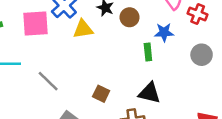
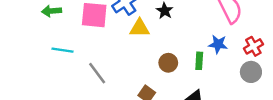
red cross: (198, 14) -> (253, 46), moved, turned 30
brown circle: (130, 17) -> (168, 63), moved

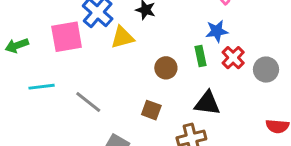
red cross: (253, 46) -> (233, 58), moved
gray circle: (251, 72) -> (266, 70), moved

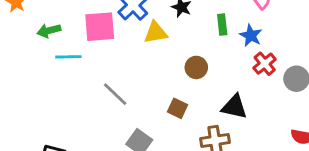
blue star: (217, 31) -> (251, 35), turned 30
green rectangle: (201, 56) -> (222, 25), moved
cyan line: (42, 87) -> (68, 57), moved

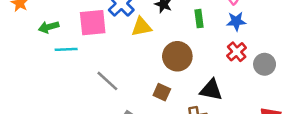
blue star: (251, 35) -> (236, 21), moved, turned -30
brown circle: (196, 67) -> (177, 56), size x1.5

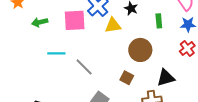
cyan line: (66, 49) -> (56, 53), moved
black triangle: (211, 90) -> (166, 78), turned -30

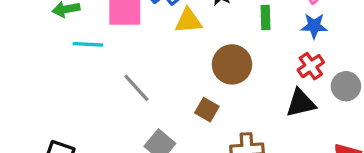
cyan line: (56, 53) -> (88, 44), moved
black triangle: (166, 78) -> (301, 103), moved

